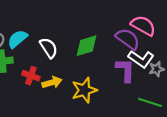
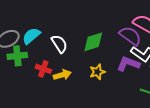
purple L-shape: (125, 70) -> (128, 64), turned -70
yellow star: (84, 90) -> (97, 72), moved, size x0.7

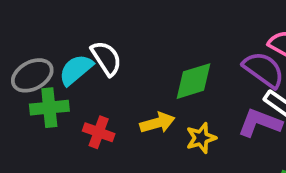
white semicircle: (59, 44) -> (106, 58), moved
yellow arrow: (62, 75) -> (157, 123), moved

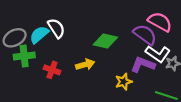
green diamond: (193, 81) -> (105, 41), turned 30
yellow star: (201, 138) -> (124, 82), moved

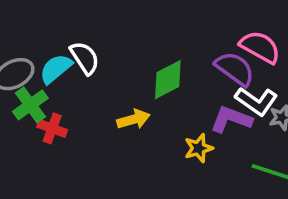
green diamond: (105, 41) -> (168, 80), turned -40
green cross: (24, 56) -> (30, 105), turned -30
red cross: (52, 70) -> (52, 128), moved

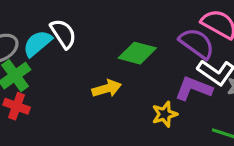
green diamond: (168, 80) -> (137, 53), turned 42
red cross: (52, 128) -> (17, 106), moved

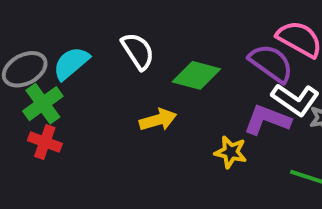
white semicircle: (63, 34) -> (138, 51), moved
yellow star: (165, 114) -> (231, 152), turned 30

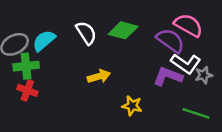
green diamond: (196, 75) -> (123, 30), moved
green cross: (43, 104) -> (26, 66), turned 30
yellow star: (231, 152) -> (132, 106), moved

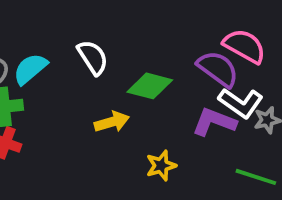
green diamond: (123, 30) -> (150, 86), moved
yellow star: (132, 106) -> (161, 166), turned -30

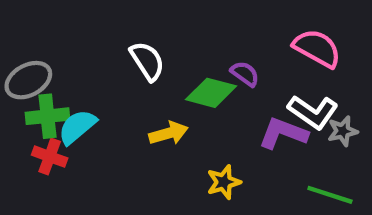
cyan semicircle: (30, 69) -> (77, 127), moved
purple semicircle: (218, 69) -> (245, 74), moved, size x0.6

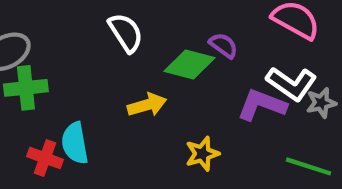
cyan semicircle: (77, 127) -> (75, 143), moved, turned -60
red cross: (50, 157) -> (45, 158), moved

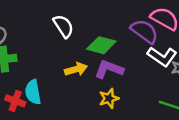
purple semicircle: (223, 45) -> (144, 31), moved, size x1.6
purple L-shape: (262, 105) -> (109, 69), moved

